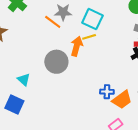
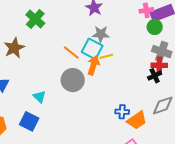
gray star: (63, 12) -> (101, 34), moved
cyan square: (92, 19) -> (92, 49), moved
orange line: (53, 22) -> (71, 52), moved

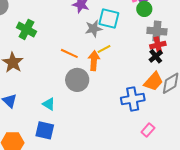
cyan square: (92, 49) -> (109, 19), moved
blue cross: (122, 112) -> (133, 99), size x1.6
orange trapezoid: (137, 120) -> (153, 81), moved

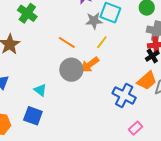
yellow line: (104, 49) -> (102, 42), turned -32
orange arrow: (94, 61) -> (90, 65), moved, turned -138
blue cross: (133, 99) -> (124, 95), turned 30

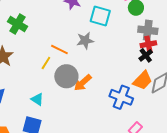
gray star: (94, 21) -> (85, 41), moved
yellow line: (102, 42) -> (46, 63), moved
orange arrow: (90, 65) -> (83, 83), moved

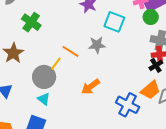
gray circle: (66, 76) -> (44, 77), moved

